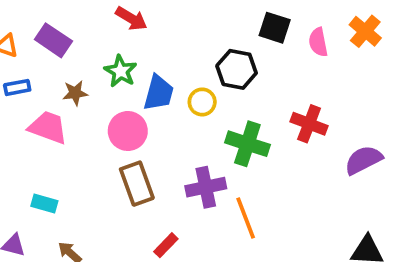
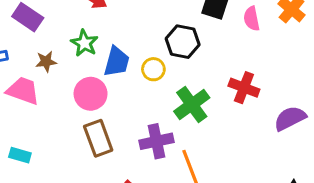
green cross: (247, 144) -> (192, 104), turned 36

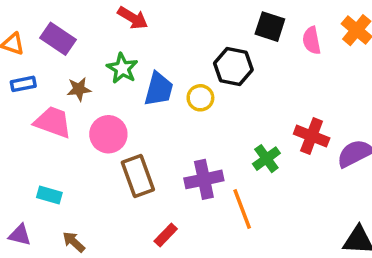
red cross: (244, 88) -> (312, 136), moved
pink circle: (91, 94) -> (108, 134), moved
green cross: (192, 104) -> (266, 159), moved, size x0.7

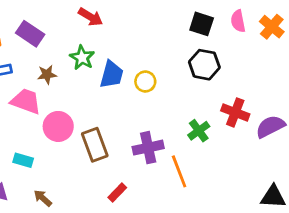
pink semicircle: (312, 40) -> (238, 21), moved
black hexagon: (233, 67) -> (204, 65), moved
pink circle: (108, 134) -> (58, 126), moved

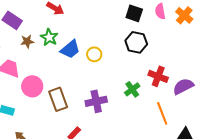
brown star: (47, 74) -> (27, 41), moved
blue trapezoid: (112, 74) -> (70, 49), turned 35
orange line: (179, 171) -> (162, 113), moved

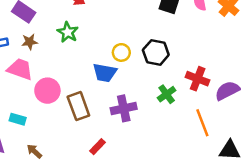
brown star: (27, 41) -> (30, 42), moved
black hexagon: (136, 42) -> (156, 52), moved
blue trapezoid: (70, 49) -> (105, 73), moved, turned 50

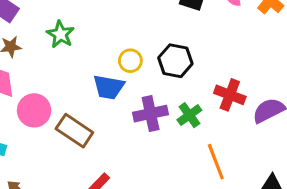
brown rectangle: (78, 106) -> (74, 131), turned -36
purple cross: (124, 108) -> (151, 114), moved
orange line: (202, 123) -> (216, 162), moved

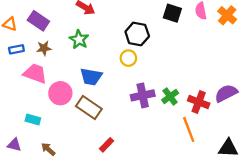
black hexagon: (175, 61) -> (137, 34), moved
blue trapezoid: (109, 87) -> (91, 77), moved
red cross: (230, 95) -> (199, 102), moved

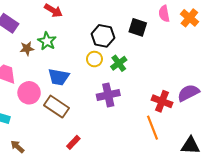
black square: (172, 13) -> (138, 27), moved
brown star: (44, 48) -> (27, 48), moved
green cross: (170, 96) -> (119, 63), moved

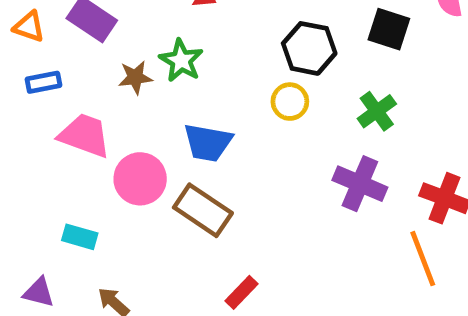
green cross: (119, 63) -> (377, 111), moved
purple cross: (108, 95) -> (360, 184), moved, turned 35

